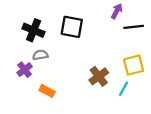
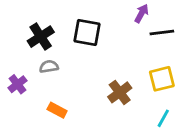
black cross: (34, 30) -> (41, 37), turned 35
purple cross: (25, 70) -> (18, 84), moved
cyan line: (123, 89) -> (163, 118), moved

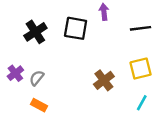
purple arrow: (141, 13) -> (104, 12), moved, turned -35
gray semicircle: (49, 67) -> (37, 78), moved, turned -42
orange rectangle: (57, 110) -> (39, 105), moved

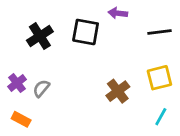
purple arrow: (104, 12) -> (118, 13), turned -77
orange rectangle: (39, 105) -> (21, 119), moved

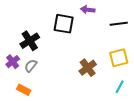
black cross: (40, 36) -> (30, 41), moved
orange rectangle: (21, 119) -> (24, 90), moved

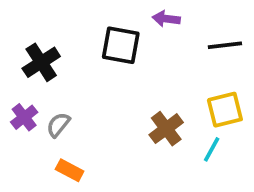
black cross: (30, 41) -> (41, 62), moved
cyan line: (120, 87) -> (212, 149), moved
orange rectangle: (24, 90) -> (70, 170), moved

